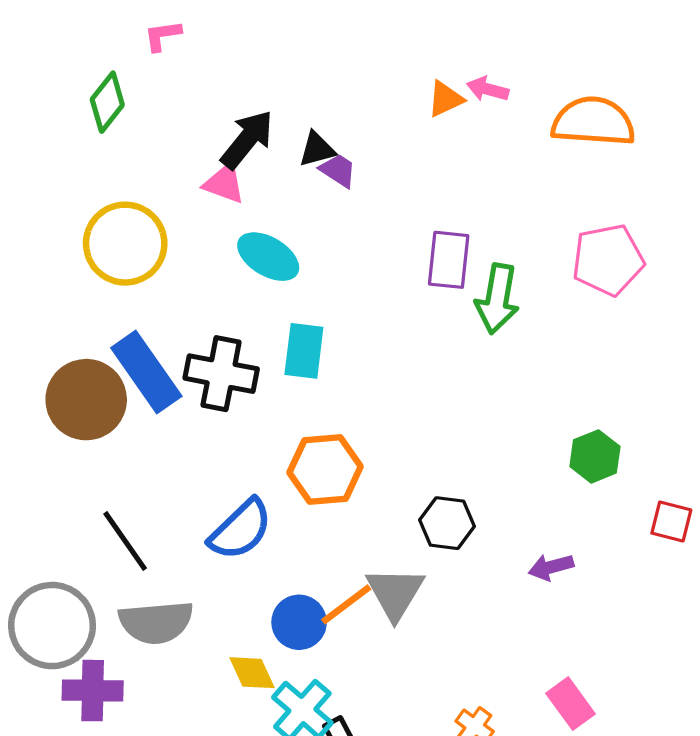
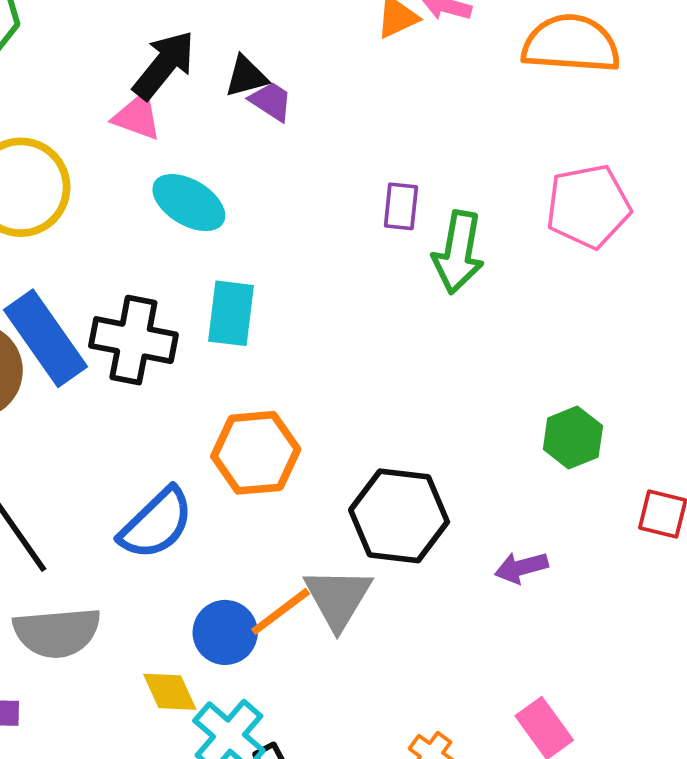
purple rectangle: (449, 260) -> (401, 206), size x0.7
black hexagon: (447, 523) -> (399, 516), size x1.5

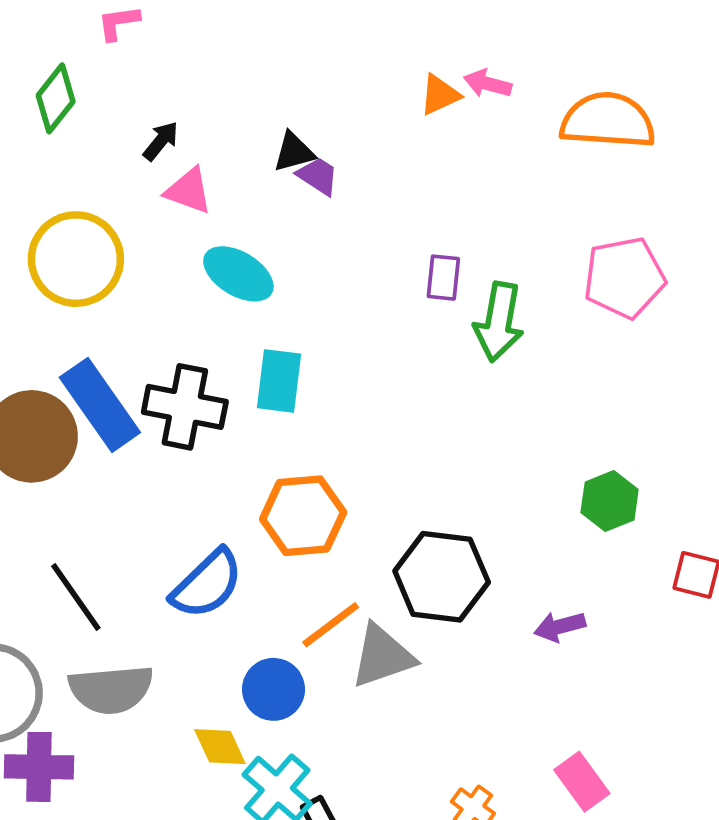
black arrow: (164, 65) -> (161, 141), moved, size x0.6
gray triangle: (338, 598) -> (382, 656), turned 40
orange line: (281, 611) -> (331, 625), moved

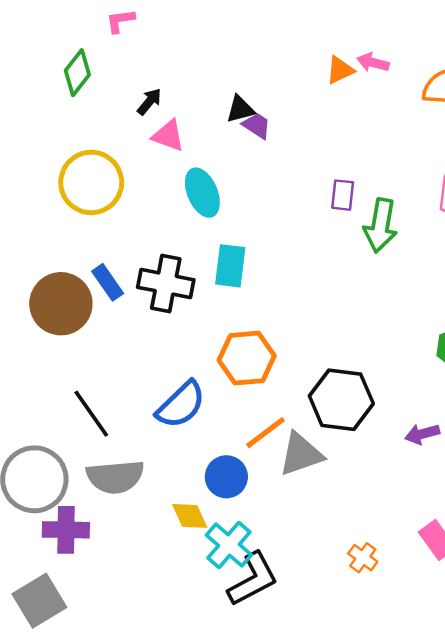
cyan ellipse: (238, 274) -> (202, 193), turned 36
blue rectangle: (100, 405) -> (108, 282), size x0.6

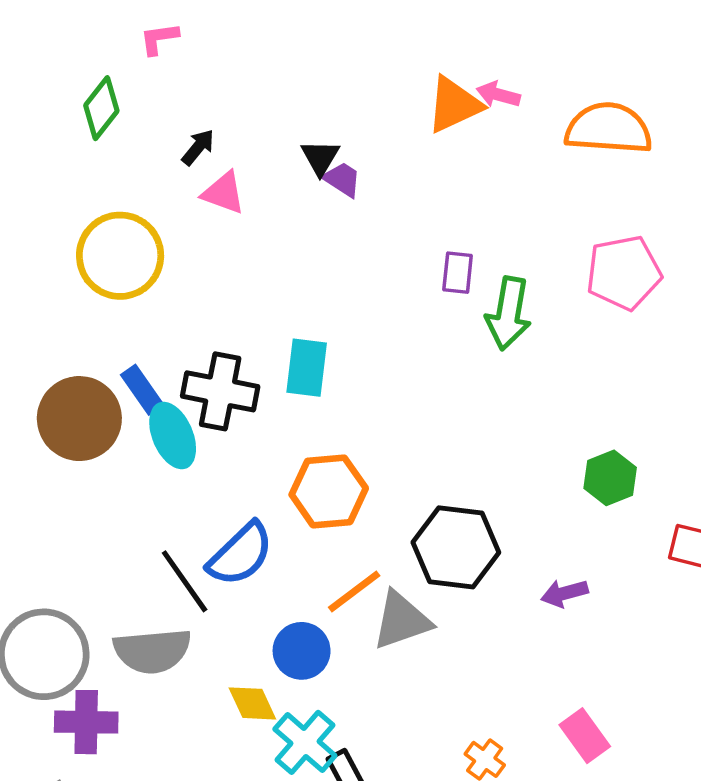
orange triangle: (340, 70) -> (454, 105), size x1.5
black triangle: (240, 109) -> (320, 157), turned -44
cyan ellipse: (202, 193) -> (173, 435), moved
black line: (91, 414) -> (185, 581), moved

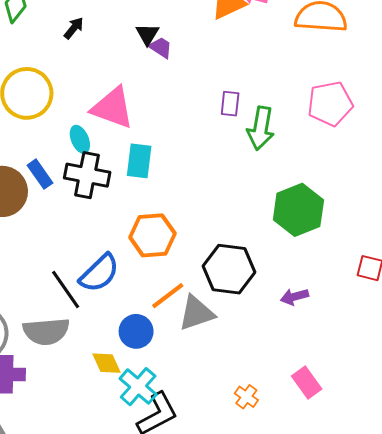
pink triangle: (224, 193) -> (113, 108), moved, size x1.6
cyan ellipse: (173, 435) -> (80, 139), moved, size x0.7
green hexagon: (610, 478) -> (298, 210), moved, size x1.6

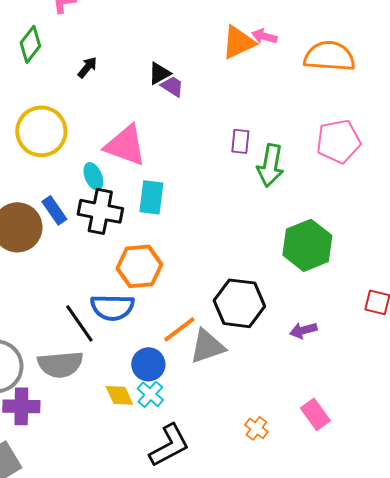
black triangle: (147, 34) -> (159, 73), turned 30
orange hexagon: (152, 235) -> (139, 266), moved
blue semicircle: (99, 273) -> (112, 307), turned 45
cyan cross: (138, 387) -> (150, 394), moved, size x0.7

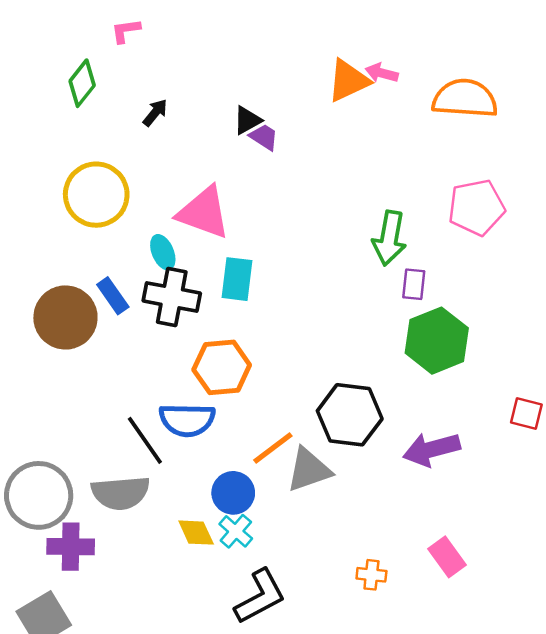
purple rectangle: (240, 141) -> (414, 284), moved
purple arrow: (303, 330) -> (432, 449), size x1.6
orange cross: (256, 428) -> (371, 575), turned -30

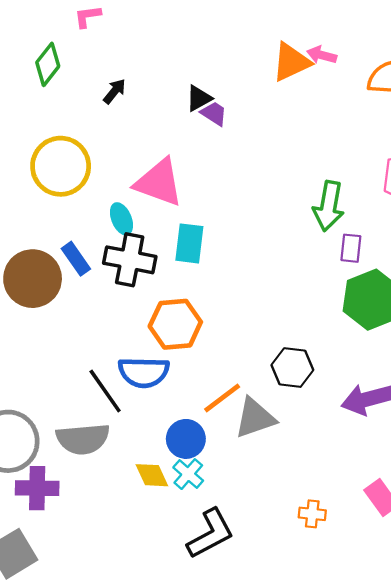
black hexagon: (350, 415) -> (292, 368), size x0.7

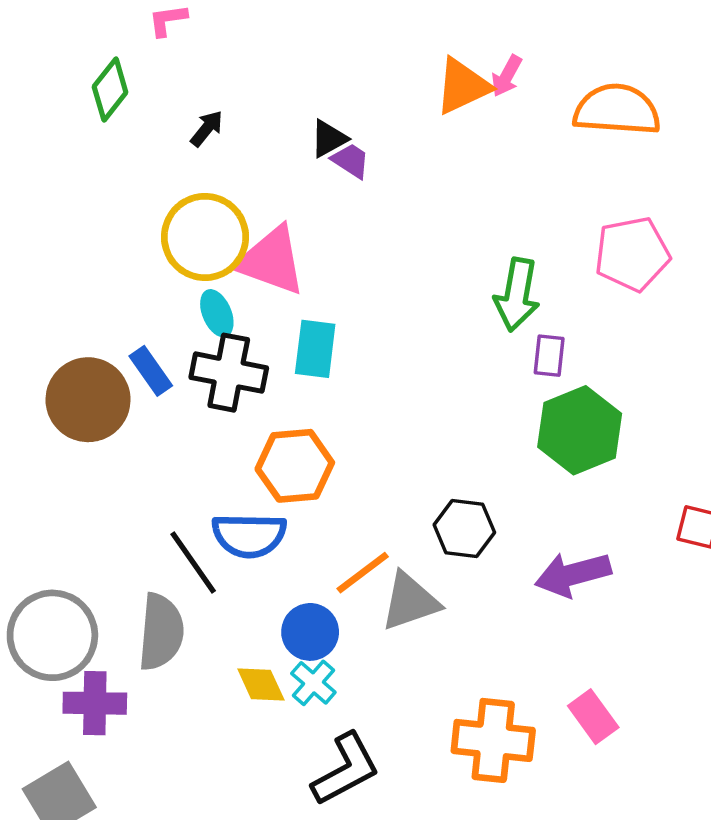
pink arrow: (322, 55) -> (507, 76), turned -76
yellow circle: (61, 166) -> (205, 237), moved
gray semicircle: (83, 439) -> (161, 632), turned -80
orange cross: (312, 514) -> (493, 740), size x2.0

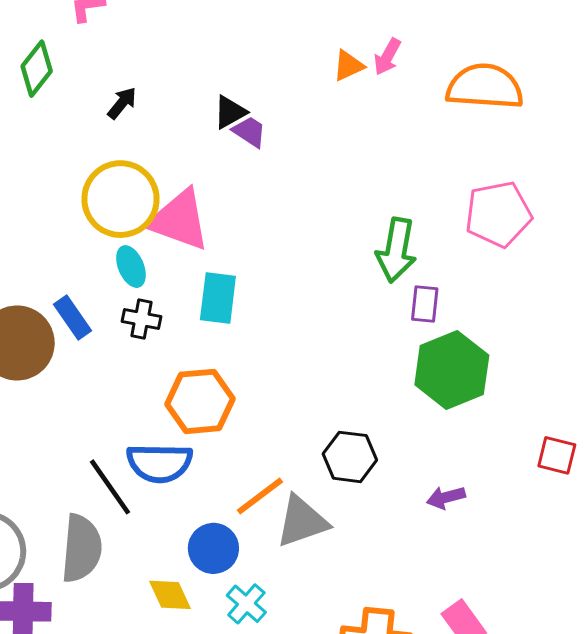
orange triangle: (463, 86) -> (348, 66), size x0.6
black cross: (229, 373) -> (141, 319), size x0.6
purple arrow: (573, 574) -> (446, 497), size x0.6
cyan cross: (313, 683) -> (246, 604), moved

